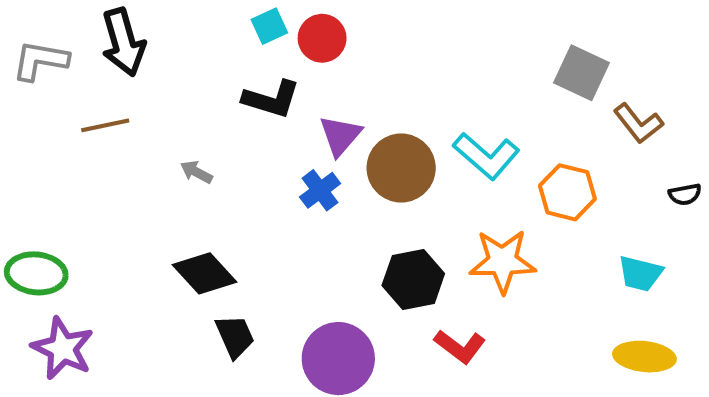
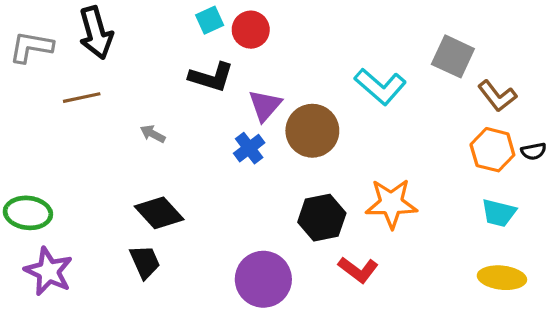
cyan L-shape: (486, 156) -> (380, 86), moved
orange hexagon: (567, 192) -> (492, 150), moved
black trapezoid: (235, 336) -> (145, 262), moved

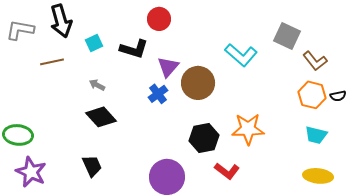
cyan square: (210, 20) -> (94, 43), moved
black diamond: (159, 213) -> (101, 117), moved

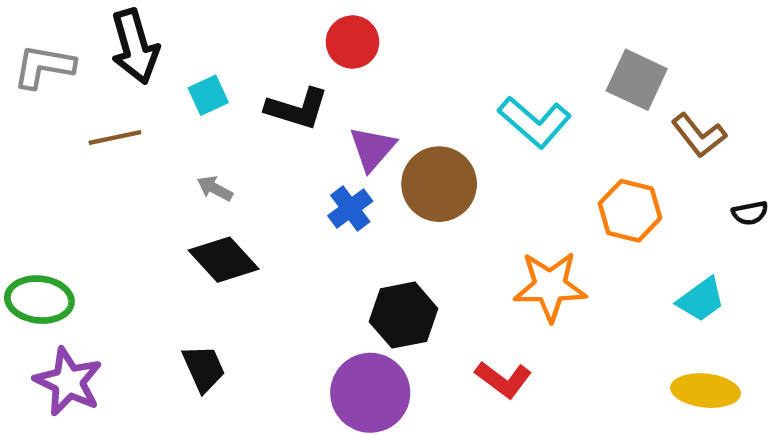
orange hexagon: (312, 95) -> (630, 211), moved
cyan trapezoid: (316, 135) -> (701, 300), turned -50
black hexagon: (204, 138) -> (404, 315), moved

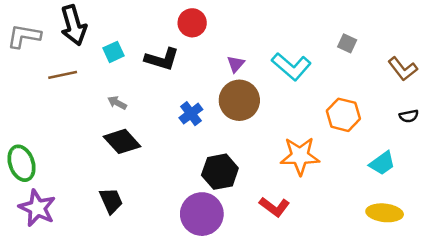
gray square: (637, 80) -> (347, 43), size x0.6
brown L-shape: (699, 135) -> (403, 69), moved
purple triangle: (372, 149) -> (236, 64), moved, size x0.7
green ellipse: (39, 300) -> (21, 163), turned 64

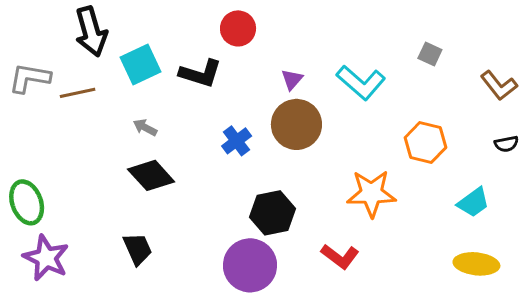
gray L-shape: (24, 36) -> (30, 78), moved
cyan square: (113, 52) -> (141, 64), size x1.5

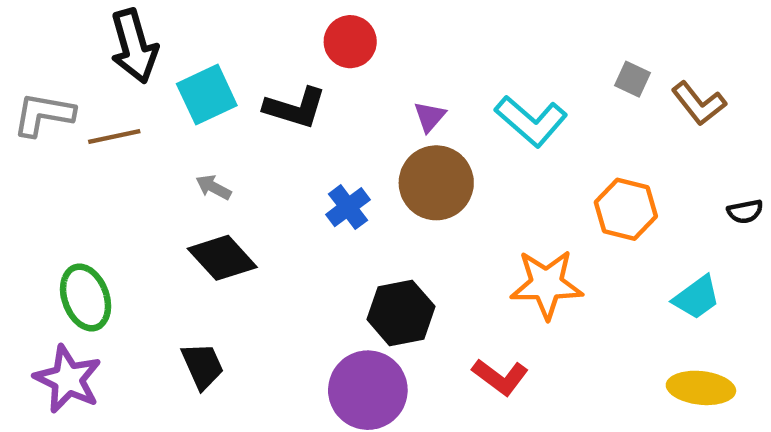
brown L-shape: (499, 85) -> (699, 103), moved
green ellipse: (27, 202) -> (86, 298), moved

